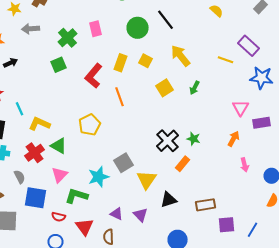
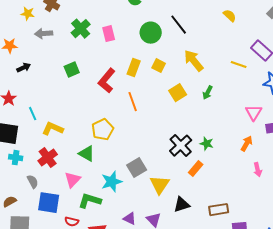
green cross: (68, 38) -> (81, 29), moved
green triangle: (58, 146) -> (87, 154), moved

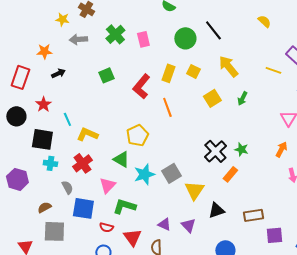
cyan star: (112, 182) -> (144, 174), moved

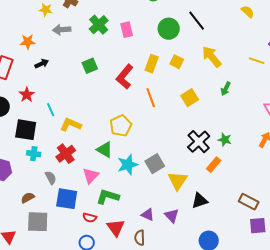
yellow square: (212, 98) -> (190, 98), moved
brown rectangle: (253, 215) -> (249, 202), moved, turned 36

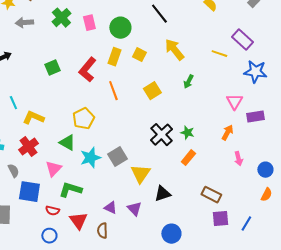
green circle: (169, 29) -> (120, 28), moved
green square: (90, 66) -> (52, 68), moved
orange rectangle: (214, 165) -> (188, 158), moved

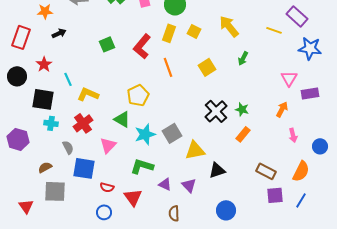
yellow triangle: (140, 174) -> (195, 150), turned 45
green L-shape: (70, 190) -> (142, 166), moved
orange semicircle: (266, 195) -> (301, 171), moved, size x1.5
brown semicircle: (102, 231) -> (174, 213), moved

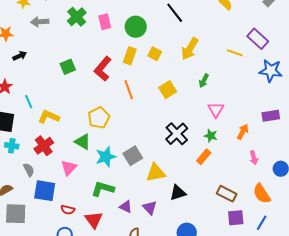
yellow arrow: (229, 26) -> (190, 49), turned -110
pink triangle: (289, 78) -> (216, 110), moved
green star: (242, 109) -> (211, 136), moved
orange semicircle: (301, 171) -> (262, 194), turned 120

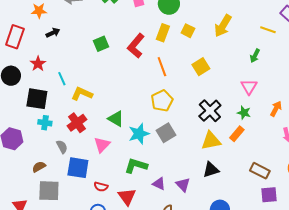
green arrow: (204, 81) -> (255, 56), moved
yellow pentagon: (99, 118) -> (162, 101), moved
yellow triangle: (156, 173) -> (211, 141), moved

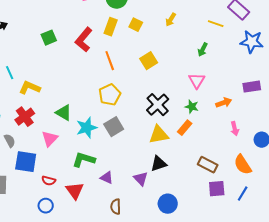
yellow arrow: (223, 26) -> (171, 20), size x0.6
orange arrow: (276, 109) -> (224, 103), turned 42
purple triangle: (183, 185) -> (141, 179), moved

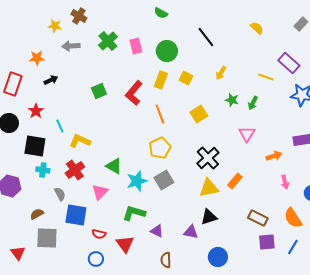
green star: (192, 107) -> (232, 100), moved
purple triangle: (141, 179) -> (191, 232), turned -35

